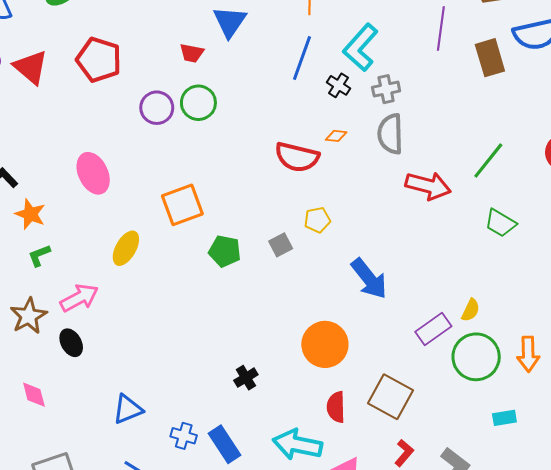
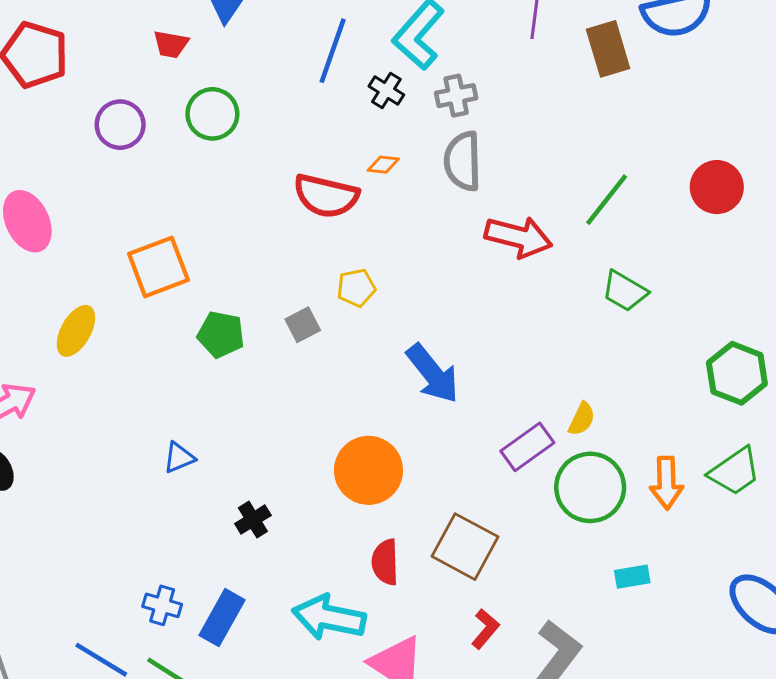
green circle: (198, 103) -> (212, 114), moved
blue triangle: (128, 409) -> (179, 458), moved, size x0.7
blue rectangle: (225, 444) -> (222, 618), turned 63

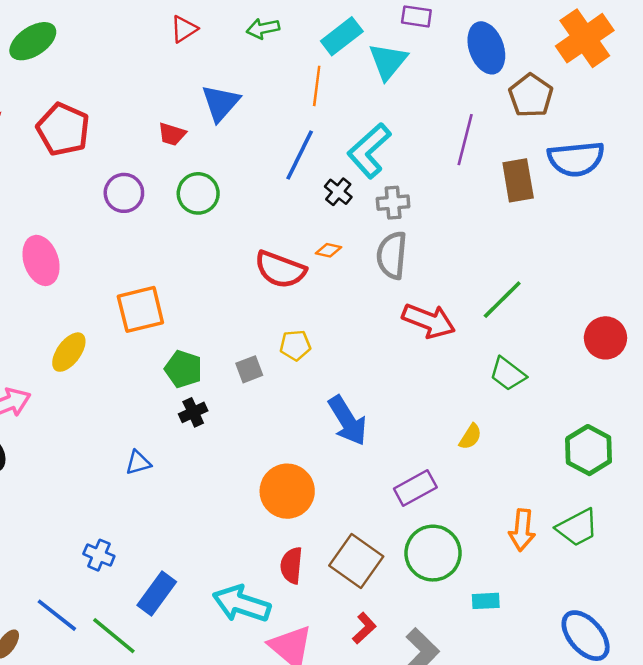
red circle: (717, 187) -> (605, 338), moved
yellow semicircle: (582, 419) -> (470, 437), moved
green circle: (590, 487) -> (433, 553), moved
black cross: (253, 520) -> (193, 412), moved
blue cross: (162, 605) -> (99, 555), moved

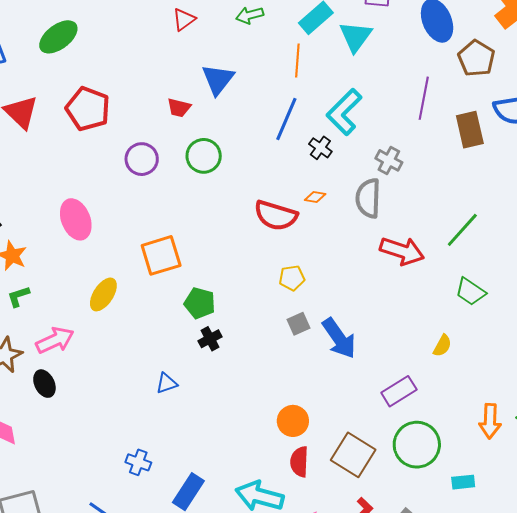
gray cross: (393, 203) -> (389, 160), moved, turned 36
gray square: (249, 369) -> (299, 324), moved
orange circle: (287, 491) -> (293, 421), moved, size x0.7

